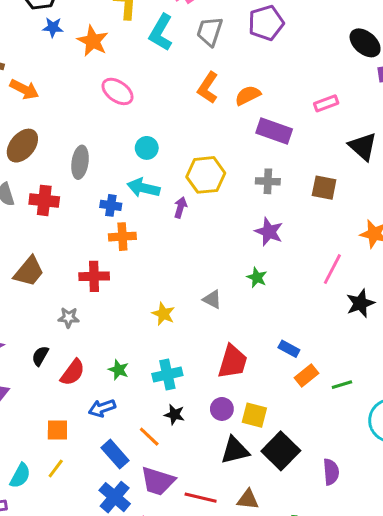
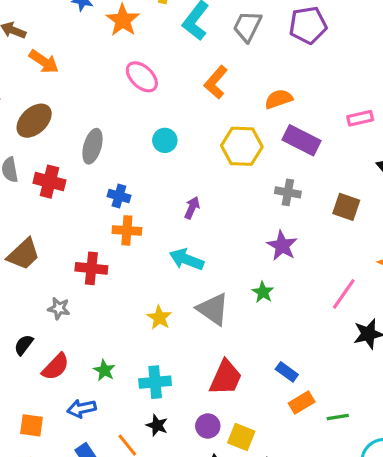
orange L-shape: (208, 88) -> (216, 82), moved
yellow hexagon: (206, 175) -> (242, 146), moved
cyan arrow: (143, 188) -> (186, 259), moved
gray triangle: (212, 299) -> (213, 309), size x1.6

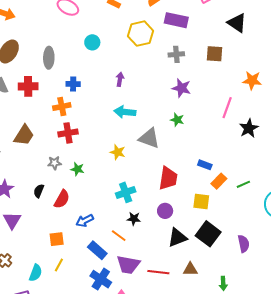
orange cross: (127, 230) -> (62, 107), moved
green star: (104, 370) -> (77, 169), moved
yellow square: (241, 437) -> (201, 201), moved

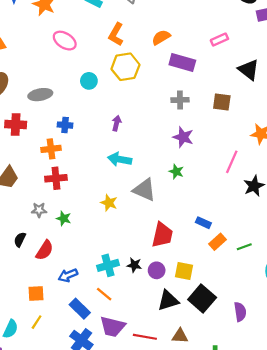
yellow hexagon: (141, 34) -> (125, 67), moved
gray ellipse: (49, 58) -> (40, 95), turned 75
cyan cross: (126, 192) -> (108, 265), moved
yellow square: (201, 201) -> (184, 271), moved
black star: (134, 219) -> (134, 265), moved

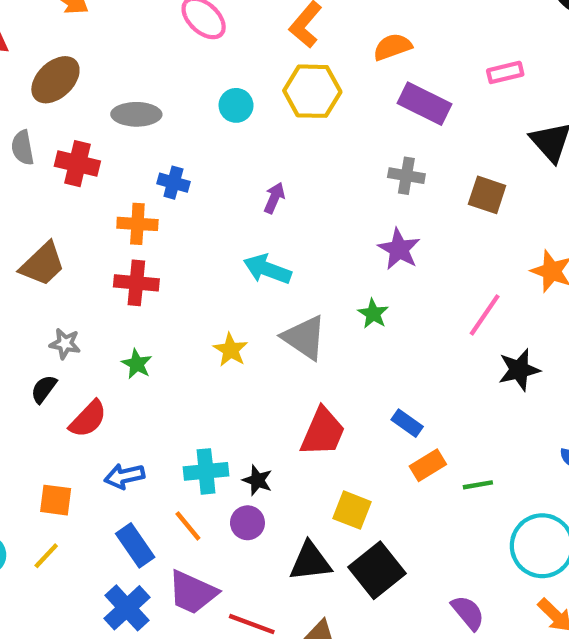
gray star: (39, 210) -> (65, 344), moved
purple circle: (157, 270) -> (247, 523), moved
purple semicircle: (240, 312) -> (468, 613), moved, turned -42

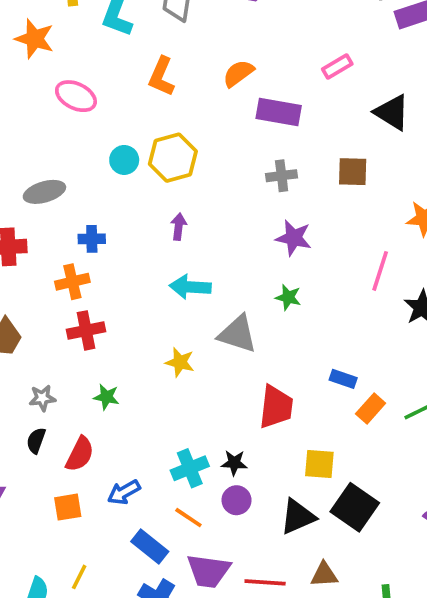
yellow hexagon: (312, 91) -> (173, 158), moved
orange square: (56, 500) -> (68, 507), moved

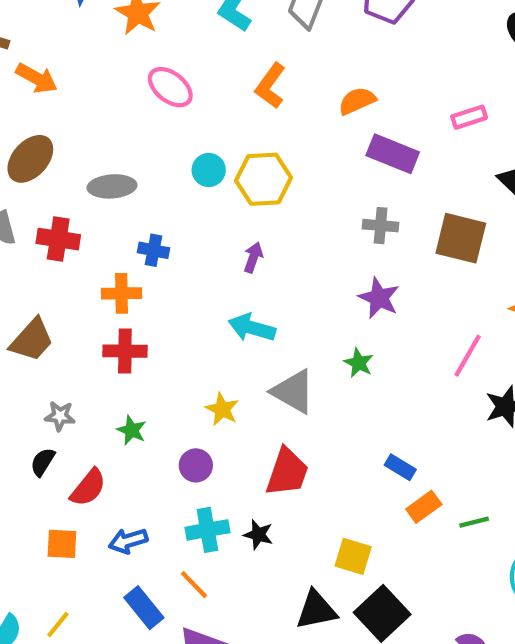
brown square: (353, 172) -> (461, 238), size x1.4
red trapezoid: (276, 407) -> (287, 472), moved
purple circle: (237, 500) -> (196, 465), moved

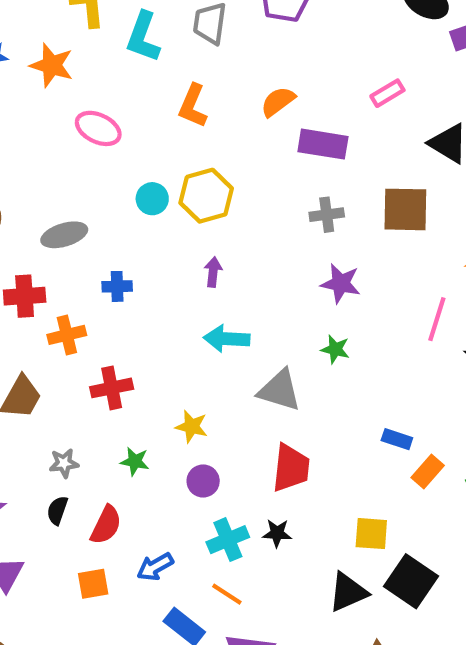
orange cross: (121, 293) -> (67, 335), moved
yellow star: (222, 409) -> (192, 426), moved

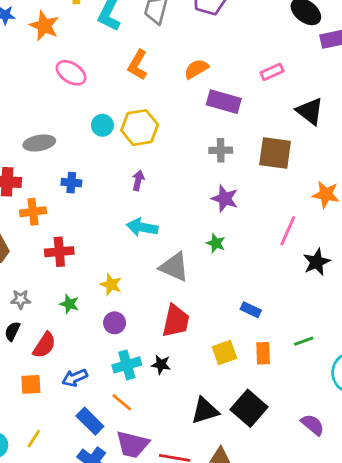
orange rectangle: (428, 472) -> (263, 353), moved, turned -50
yellow square: (371, 534) -> (225, 353), moved, turned -30

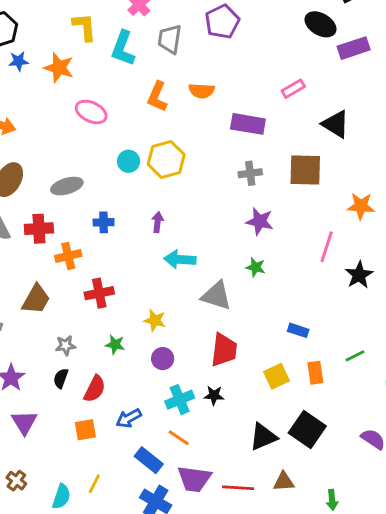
orange semicircle: (196, 69) -> (202, 91), moved, turned -140
purple arrow: (138, 180) -> (158, 222), moved

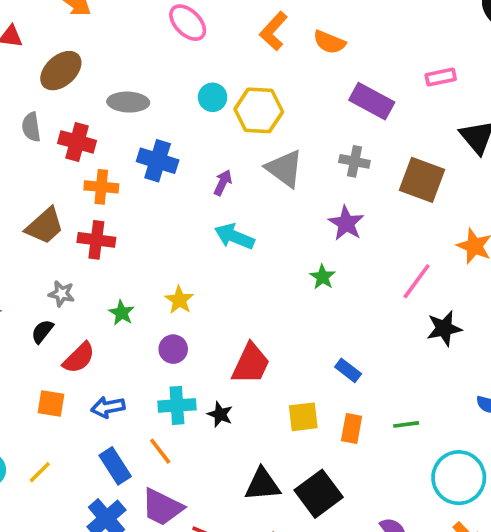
blue cross: (104, 222) -> (158, 161), size x1.5
red cross: (99, 293) -> (96, 240), moved
gray triangle: (216, 296) -> (285, 169), moved

